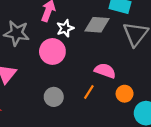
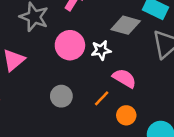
white star: (65, 28) -> (101, 50), moved
orange circle: (125, 94) -> (126, 115), moved

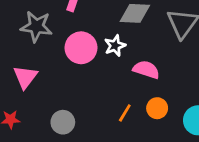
gray circle: (61, 96) -> (63, 122), moved
orange line: (102, 98) -> (125, 113), moved

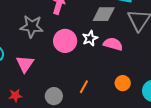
pink semicircle: (146, 70) -> (113, 44), moved
orange line: (125, 113) -> (84, 87), moved

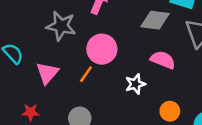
white star: (90, 38) -> (135, 84), moved
orange line: (84, 87) -> (86, 74), moved

